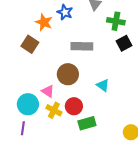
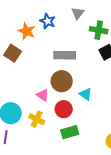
brown circle: (68, 74) -> (62, 81), moved
pink triangle: (48, 91) -> (43, 95), moved
red circle: (74, 106) -> (64, 109), moved

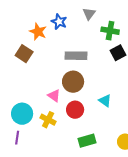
cyan triangle: (86, 94) -> (105, 101), moved
green rectangle: (70, 132) -> (87, 141), moved

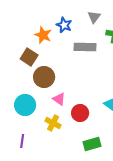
gray rectangle: (76, 56) -> (85, 47), moved
brown circle: (73, 82) -> (44, 77), moved
cyan circle: (22, 114) -> (25, 105), moved

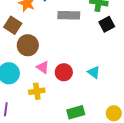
red circle: (80, 113) -> (64, 72), moved
yellow cross: (53, 123) -> (37, 91), turned -35

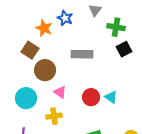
gray rectangle: (69, 15) -> (82, 54), moved
red circle: (64, 72) -> (91, 97), moved

